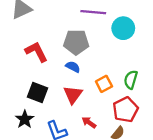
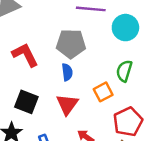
blue semicircle: (73, 67) -> (67, 72), turned 56
green semicircle: (131, 80) -> (124, 71), moved

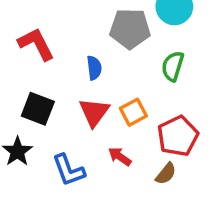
gray pentagon: (71, 44) -> (130, 29), moved
orange square: (103, 92) -> (133, 112), moved

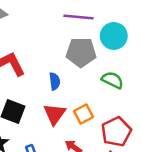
green semicircle: (173, 66) -> (113, 80), turned 100

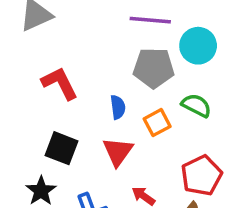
orange square: (84, 114) -> (157, 123), moved

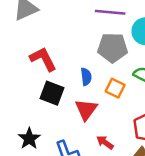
orange square: (157, 123) -> (115, 88), turned -36
black square: (61, 148) -> (52, 93), moved

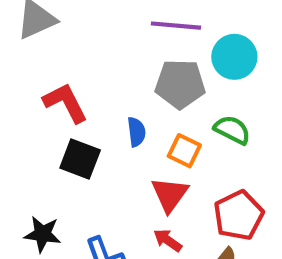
red triangle: (86, 110) -> (170, 194), moved
black star: (29, 139) -> (43, 234), turned -30

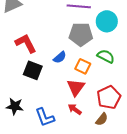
blue semicircle: (136, 132) -> (60, 57), turned 56

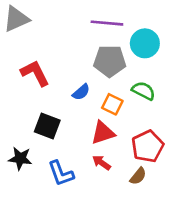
black square: (33, 70) -> (47, 126), moved
red triangle: (76, 87) -> (103, 133), turned 36

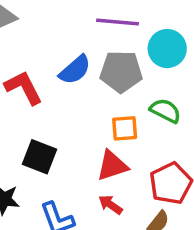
blue semicircle: (81, 92) -> (75, 70), moved, size x1.4
orange square: (112, 104) -> (125, 128), turned -30

